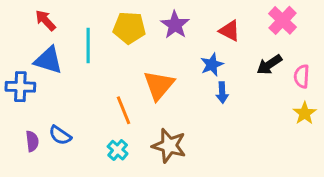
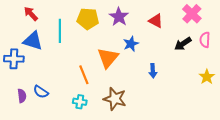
blue star: (212, 65) -> (131, 44), moved
pink semicircle: (302, 76) -> (205, 40), moved
blue arrow: (222, 93) -> (153, 71), moved
cyan cross: (118, 150) -> (80, 102), turned -32

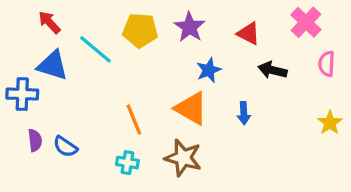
cyan line: (60, 31) -> (96, 49), turned -50
black arrow: (183, 44) -> (272, 70), moved, turned 48
orange triangle: (108, 58) -> (191, 108), moved, turned -40
purple semicircle: (22, 96) -> (35, 140), moved

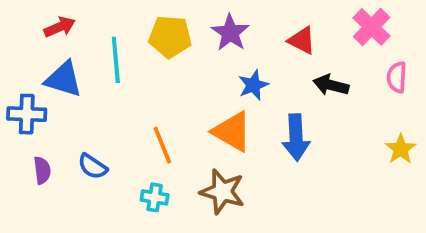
red arrow: (49, 22) -> (60, 27), turned 110
cyan line: (96, 49) -> (116, 60), turned 45
blue arrow: (244, 113) -> (296, 137), size x1.6
blue semicircle: (65, 147) -> (93, 166), moved

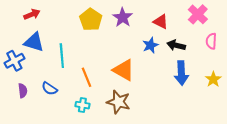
yellow pentagon: (170, 37) -> (91, 20), turned 30
cyan line: (116, 60) -> (62, 56), moved
blue star: (253, 85) -> (150, 45), moved
blue cross: (27, 114) -> (14, 61), turned -30
blue arrow: (296, 137) -> (181, 73), moved

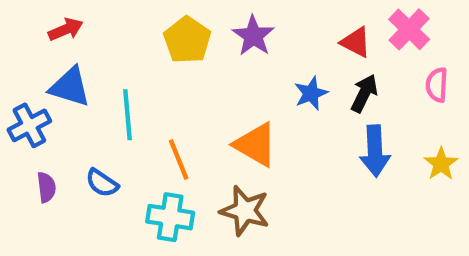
red triangle: (161, 22) -> (356, 42), moved
black arrow: (176, 45) -> (364, 93), turned 102
cyan cross: (82, 105) -> (170, 217), size x1.5

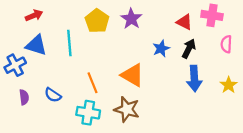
pink cross: (409, 29) -> (212, 15), turned -35
cyan line: (127, 115) -> (69, 43), moved

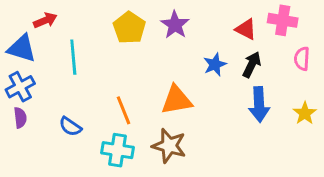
cyan line: (69, 43) -> (73, 57), moved
blue triangle: (36, 45) -> (22, 48), moved
orange triangle: (132, 75) -> (177, 100), turned -40
purple semicircle: (24, 97) -> (20, 118), moved

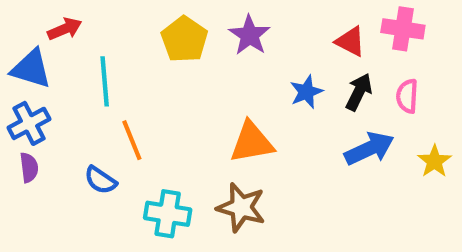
pink semicircle: (302, 59) -> (407, 96), moved
blue arrow: (259, 104) -> (369, 149), turned -112
orange line: (123, 110) -> (132, 140), moved

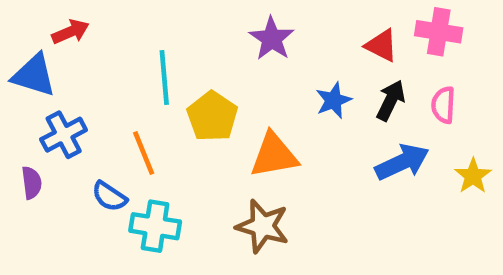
yellow pentagon: (184, 39) -> (212, 116), moved
cyan line: (105, 81) -> (164, 78), moved
blue cross: (29, 123) -> (64, 135), moved
cyan cross: (168, 214) -> (155, 226), moved

